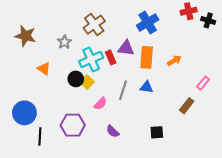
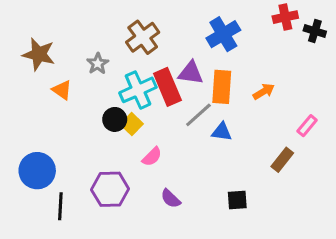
red rectangle: (111, 57) -> (167, 87), size x1.6
orange triangle: (44, 69) -> (62, 90), moved
gray line: (123, 90) -> (198, 115), moved, turned 30

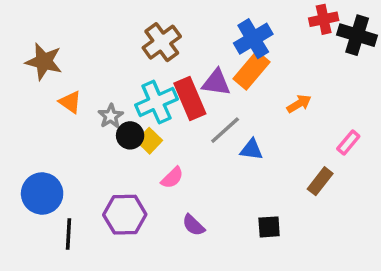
black cross: (315, 31) -> (357, 35), size x1.5
gray star: (98, 64) -> (111, 116), moved
orange rectangle: (222, 87) -> (251, 70), moved, turned 36

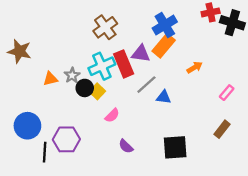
brown star: (44, 62) -> (19, 51), moved
orange triangle: (70, 102) -> (50, 79), moved, turned -49
brown rectangle: (320, 181) -> (222, 129), moved
purple hexagon: (125, 215) -> (66, 139), moved
black square: (269, 227) -> (175, 147), size x1.6

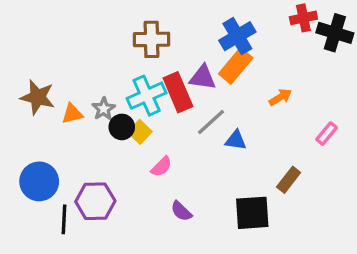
brown cross: (105, 27) -> (151, 39), turned 35
brown star: (19, 51) -> (38, 97), moved
brown rectangle: (222, 129) -> (289, 180), moved

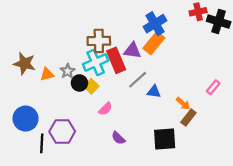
brown cross: (151, 39) -> (99, 41), moved
orange arrow: (280, 97) -> (183, 103), moved, turned 72

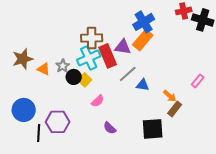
brown star: (24, 64) -> (23, 59), turned -30
orange triangle: (47, 74) -> (44, 69), turned 40

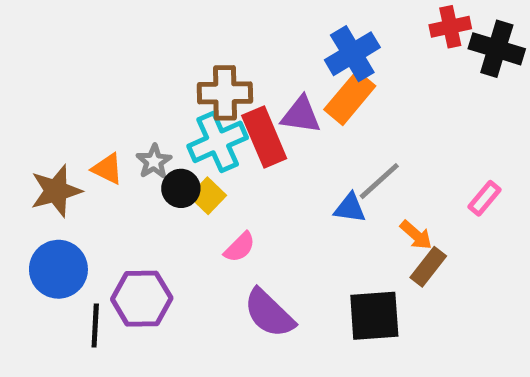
brown star: (23, 59) -> (56, 191), moved
gray line: (128, 74) -> (379, 181), moved
purple semicircle: (110, 128) -> (269, 313), size x1.6

